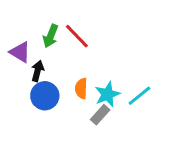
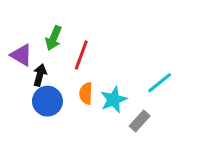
red line: (77, 36) -> (81, 55), moved, turned 64
cyan line: (139, 96) -> (160, 83), moved
gray rectangle: (100, 115) -> (140, 121), moved

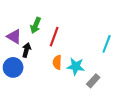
cyan line: (160, 83) -> (107, 44), moved, turned -30
cyan star: (114, 100) -> (76, 66), turned 30
blue circle: (47, 101) -> (13, 67), moved

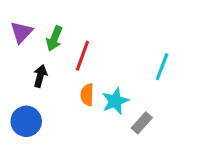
purple triangle: (14, 37) -> (22, 32), moved, turned 42
cyan star: (76, 66) -> (115, 101), turned -30
blue circle: (13, 67) -> (26, 121), moved

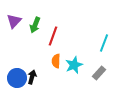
black arrow: (40, 76) -> (32, 77), moved
gray rectangle: (142, 123) -> (99, 73), moved

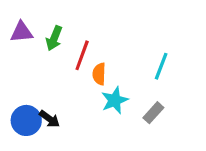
purple triangle: (14, 21) -> (22, 32), turned 42
orange semicircle: (56, 61) -> (99, 74), moved
black arrow: (32, 77) -> (49, 119), turned 112

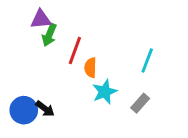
purple triangle: (22, 32) -> (41, 19), moved

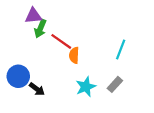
red line: (75, 51) -> (61, 41), turned -75
cyan star: (105, 92) -> (86, 87), moved
blue circle: (24, 110) -> (18, 76), moved

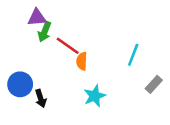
gray rectangle: (115, 84) -> (154, 84), moved
black arrow: (37, 89) -> (41, 98), turned 35

